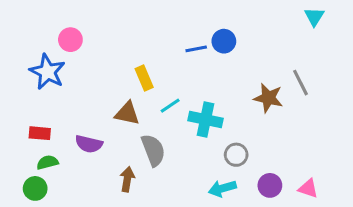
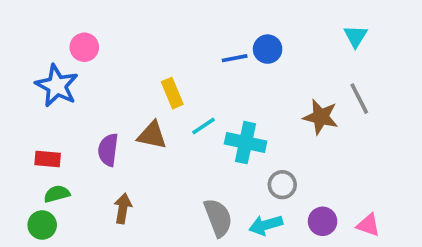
cyan triangle: (314, 17) -> (356, 36), moved
purple semicircle: (89, 144) -> (108, 150), moved, turned 84
gray semicircle: (153, 150) -> (218, 218), moved
brown arrow: (127, 179) -> (123, 209), moved

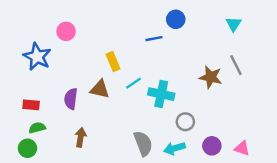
pink circle: (84, 47) -> (66, 31), moved
blue circle: (268, 49) -> (176, 19), moved

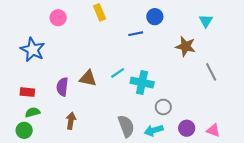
pink circle: (66, 31) -> (58, 18), moved
yellow rectangle: (113, 61) -> (100, 12), moved
gray line: (236, 65) -> (211, 72), moved
brown star: (211, 77) -> (186, 46), moved

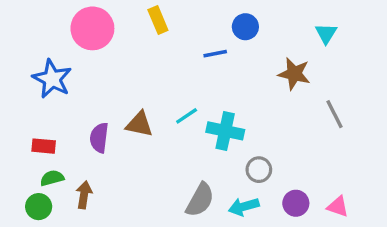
pink circle: (58, 18) -> (92, 28), size x1.6
brown arrow: (71, 121) -> (84, 195), moved
gray semicircle: (126, 126) -> (200, 200), turned 50

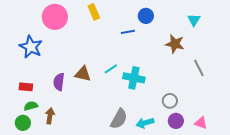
gray circle: (259, 170) -> (170, 101), moved

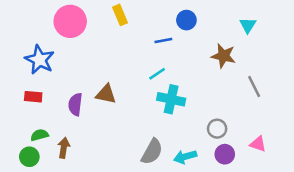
cyan line: (111, 69) -> (157, 74), moved
red rectangle: (26, 87) -> (33, 97), moved
pink triangle: (201, 123) -> (258, 144), moved

